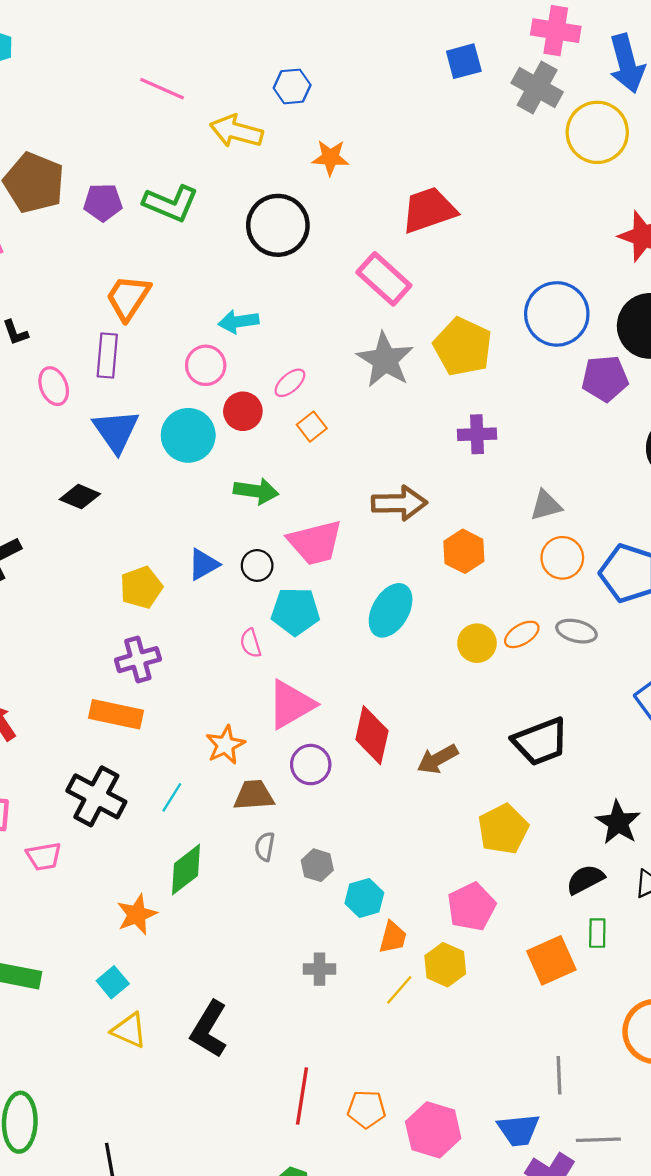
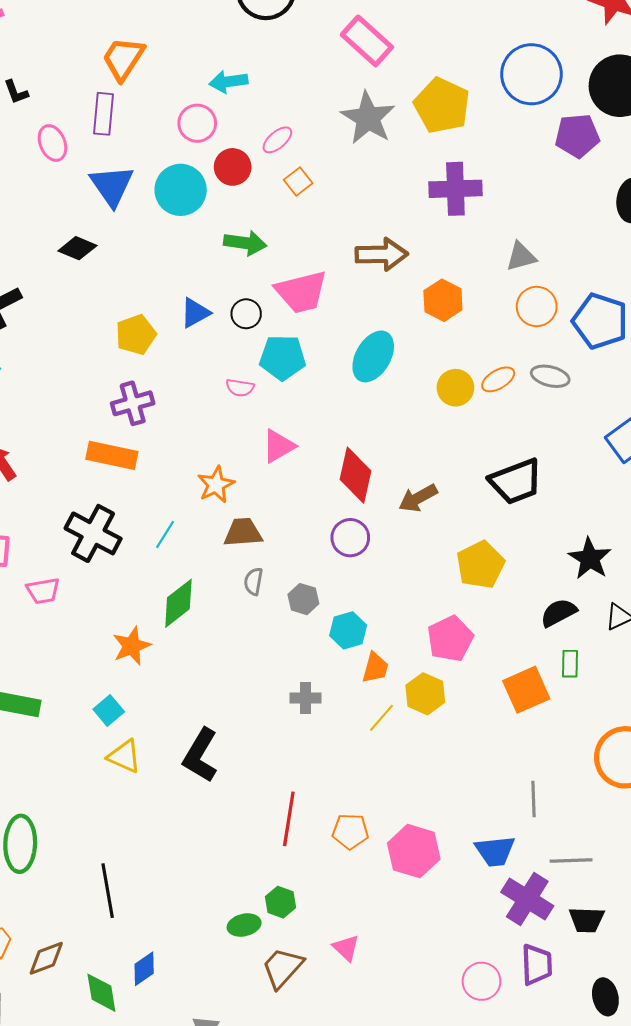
purple cross: (477, 434) -> (455, 189), size x1.4
pink semicircle: (251, 643) -> (240, 388), turned -64
pink triangle: (291, 704) -> (278, 446), size x0.7
purple circle: (311, 765) -> (350, 538), moved

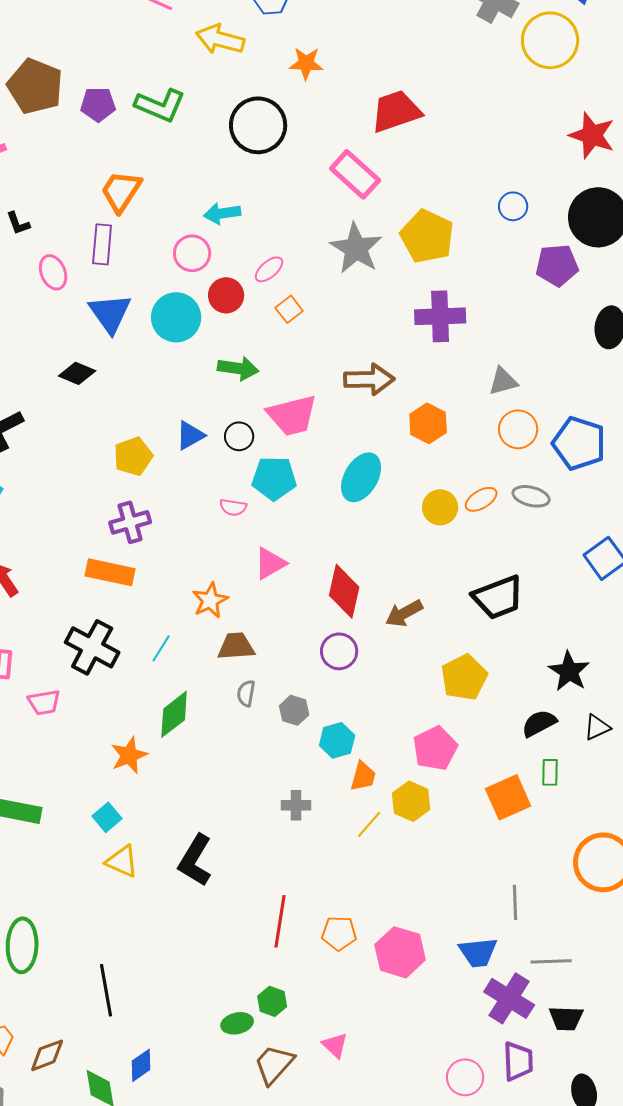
blue circle: (531, 74) -> (513, 206), size x0.5

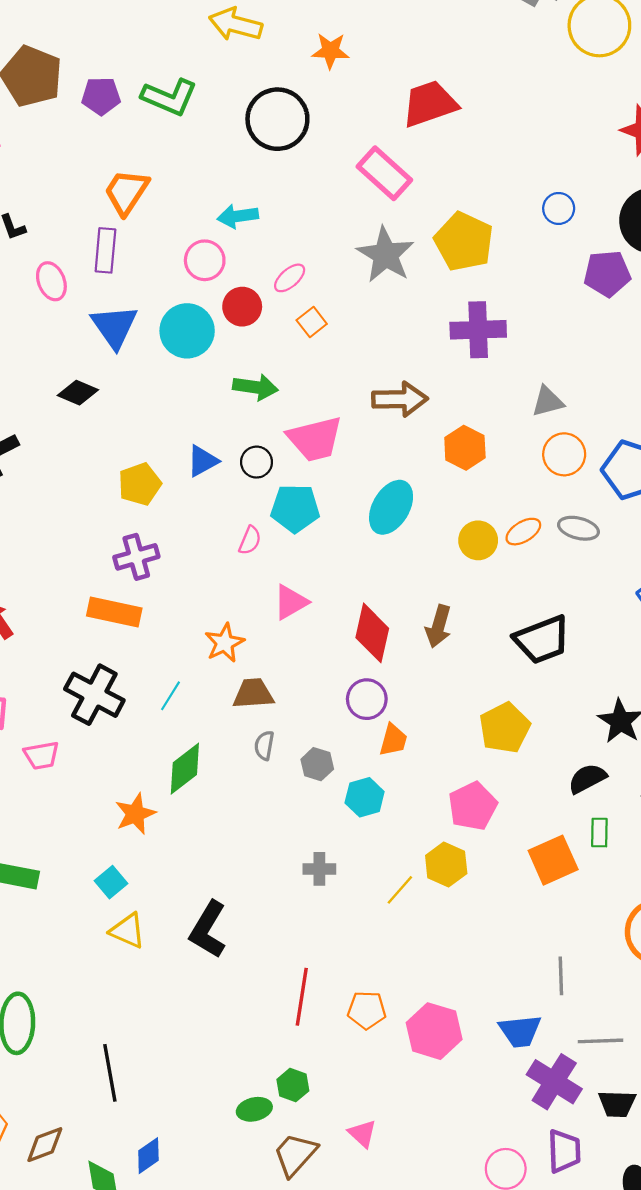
pink semicircle: (233, 507) -> (250, 540), turned -76
brown arrow: (404, 613) -> (438, 626), moved, turned -45
orange trapezoid: (363, 776) -> (393, 740), moved

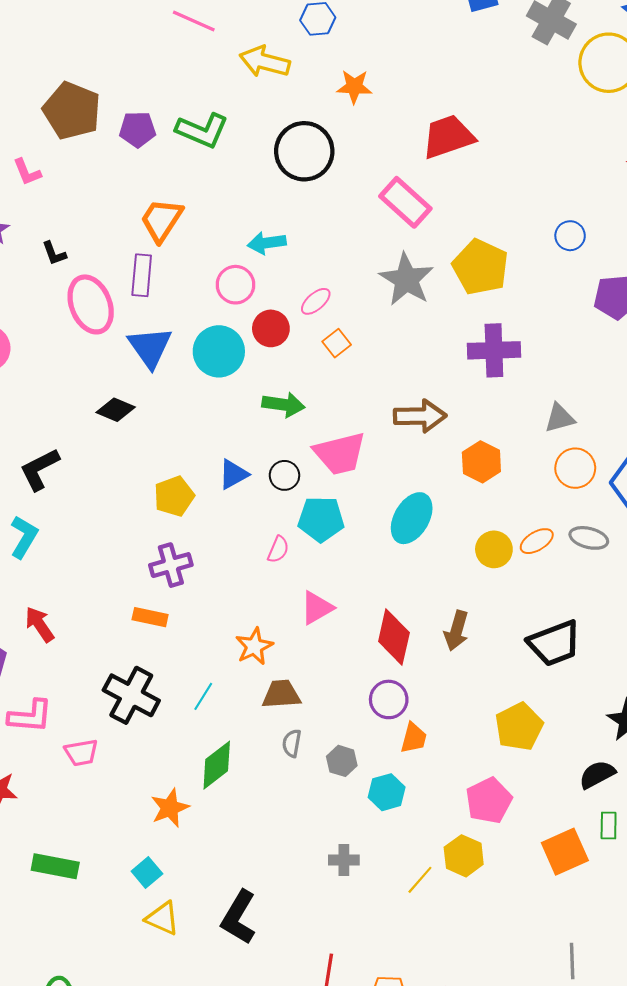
pink ellipse: (51, 281) -> (91, 304), size x1.6
orange rectangle: (114, 612) -> (150, 617), size x0.7

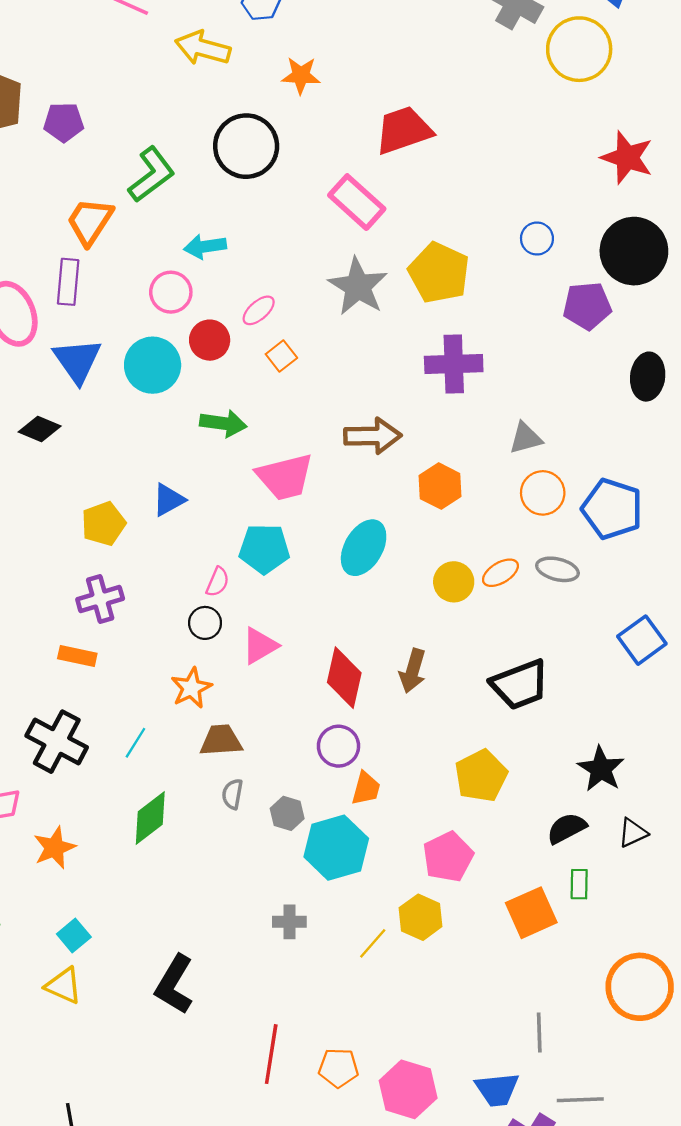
green L-shape: (202, 130) -> (151, 175), moved, turned -60
black circle: (284, 475) -> (205, 623), moved
cyan hexagon: (387, 792) -> (336, 848), size x1.6
orange star: (170, 808) -> (54, 848), moved
yellow triangle: (163, 918) -> (64, 986), moved

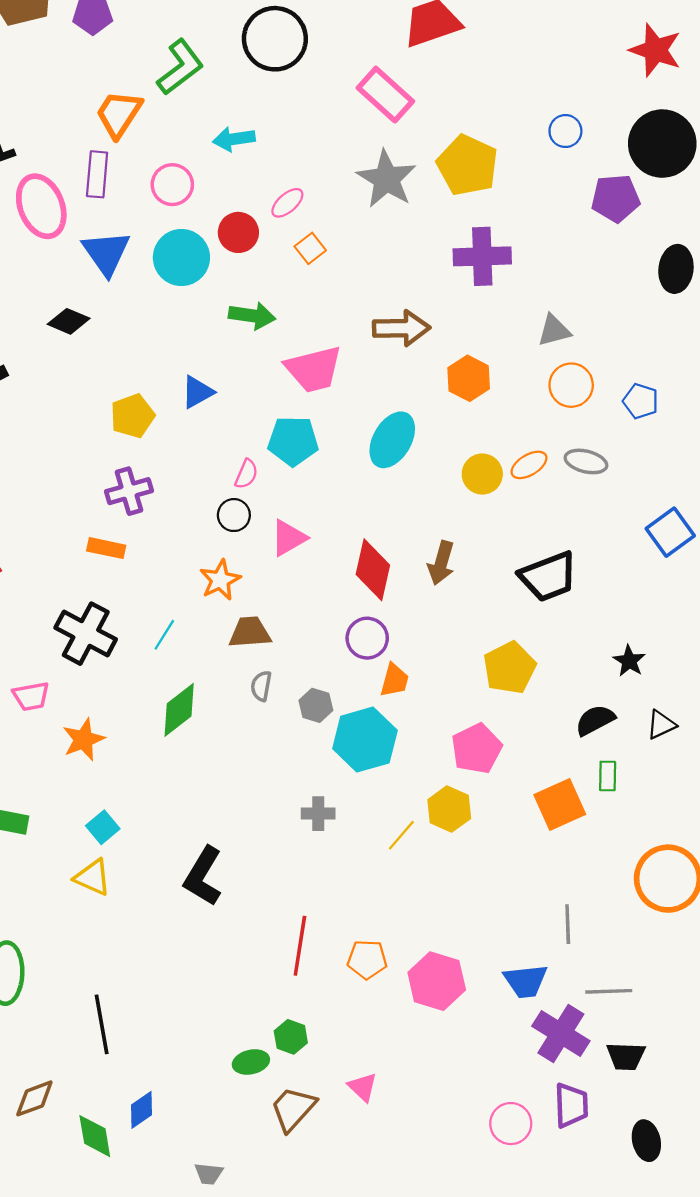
pink circle: (171, 292) -> (172, 185), moved
blue pentagon: (612, 509) -> (641, 401), size x0.6
black star: (601, 769) -> (629, 661), size x0.7

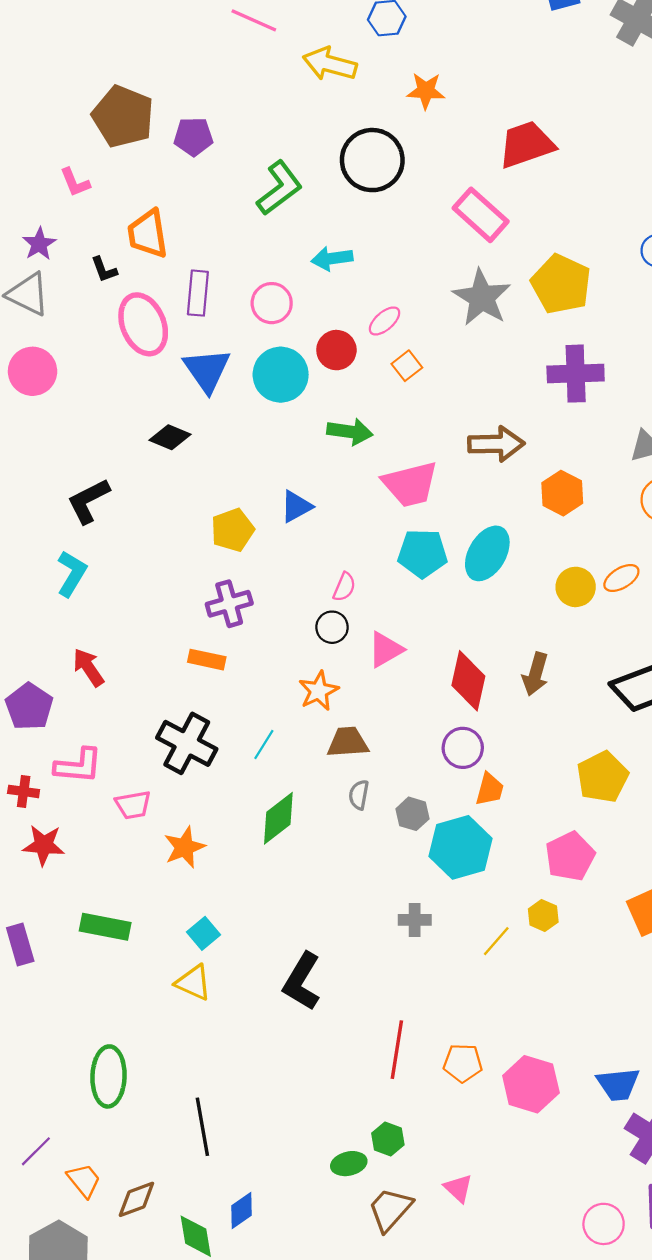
orange trapezoid: (119, 114) -> (148, 234), moved, turned -42
cyan pentagon: (293, 441) -> (423, 553), moved
yellow hexagon: (449, 809) -> (543, 915), size x0.7

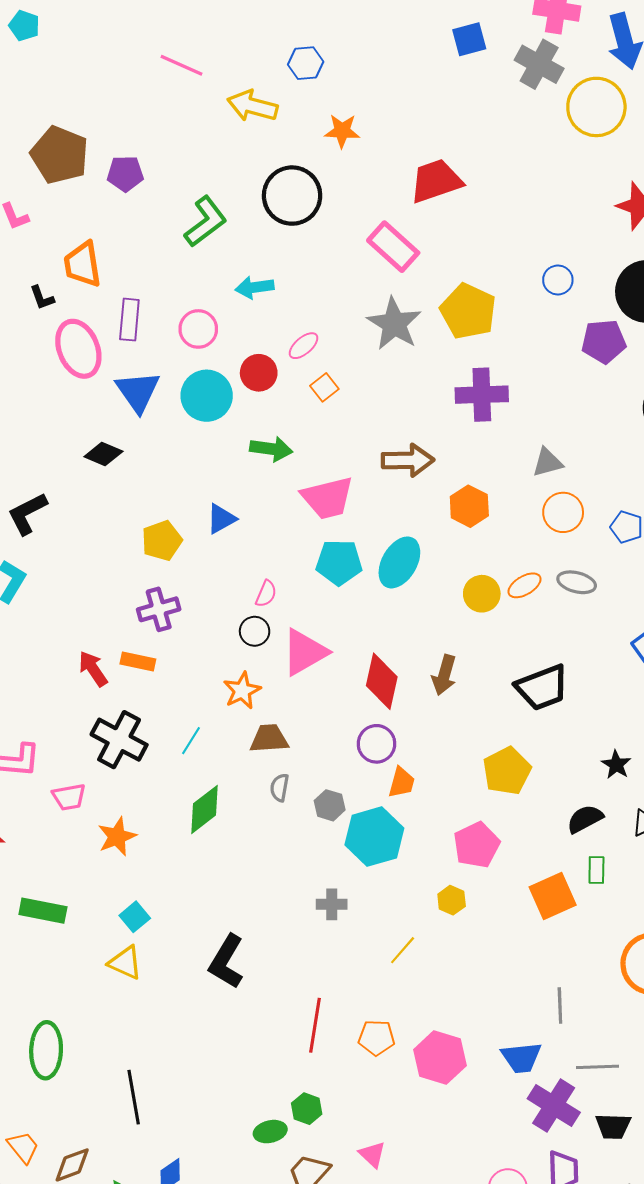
pink triangle: (386, 650) -> (305, 652), size x1.4
red arrow: (88, 667) -> (93, 669), moved
yellow line: (496, 941) -> (403, 950), moved

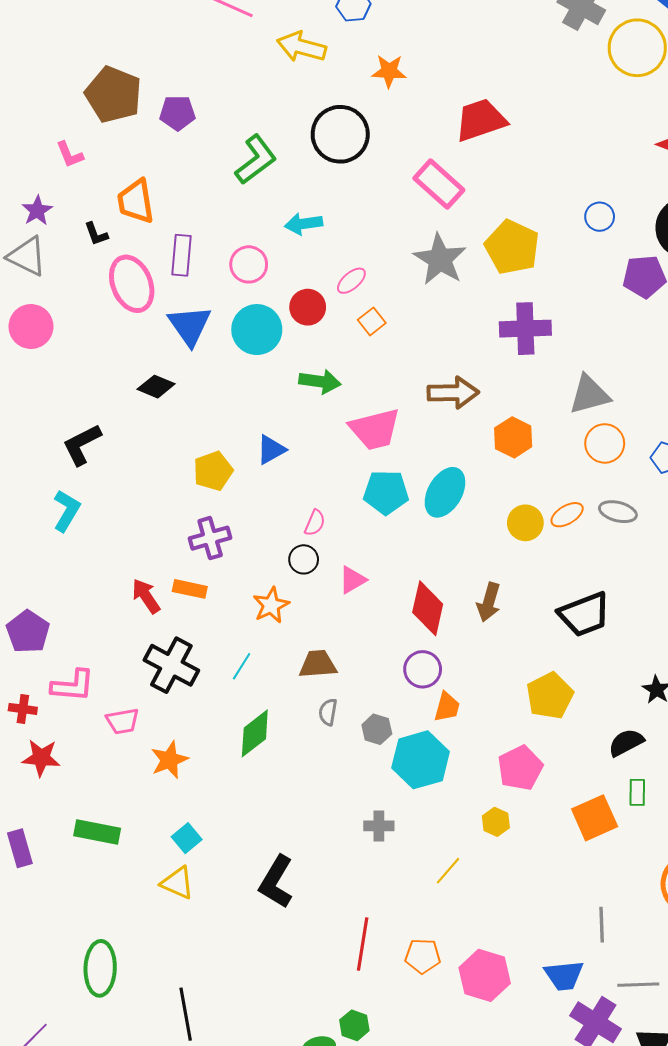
gray triangle: (547, 462) -> (589, 395), size x1.4
pink triangle: (305, 652) -> (352, 580), size x0.6
orange star: (242, 691) -> (271, 605), moved

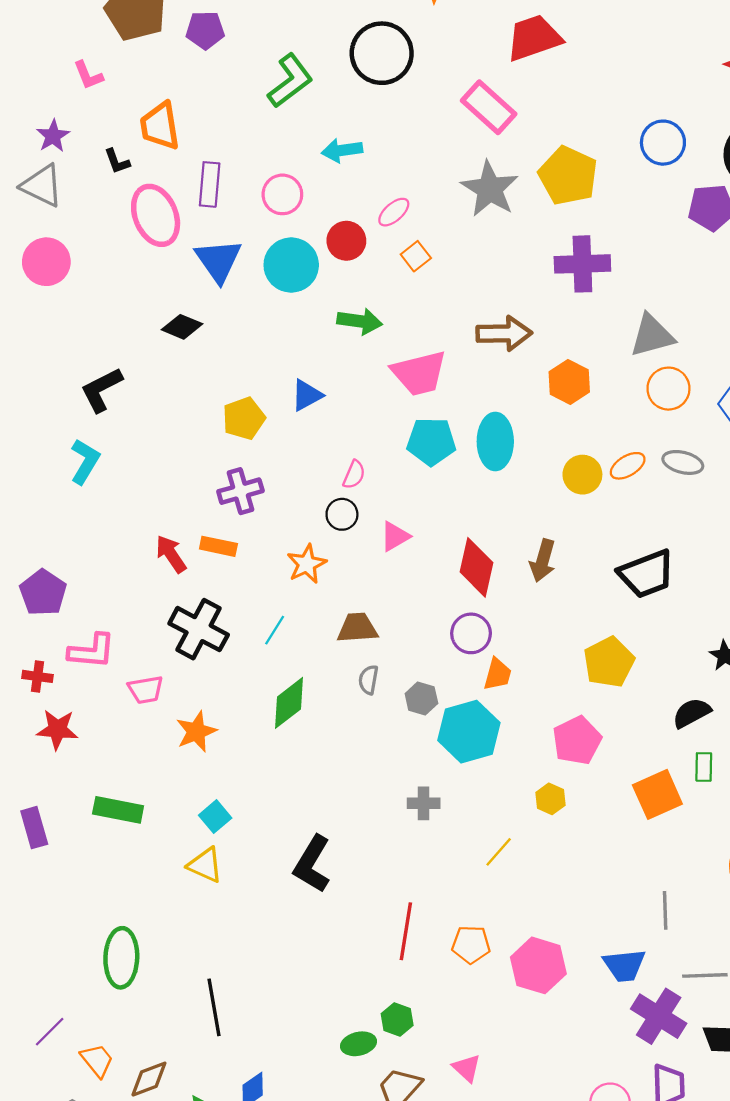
blue circle: (600, 217) -> (663, 143), size x1.4
cyan ellipse: (445, 492) -> (495, 442), turned -30

